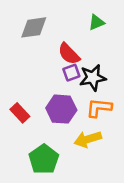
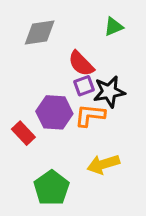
orange L-shape: (99, 108) -> (90, 115), moved
purple hexagon: (61, 109) -> (54, 112), moved

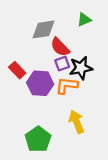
gray diamond: (40, 33) -> (44, 29), moved
red rectangle: (23, 133) -> (17, 70), moved
yellow arrow: (103, 164) -> (76, 122), turned 85

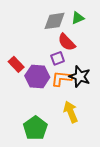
gray diamond: (44, 29) -> (54, 21), moved
red semicircle: (60, 47) -> (67, 42), moved
black star: (81, 68) -> (80, 77), moved, turned 30

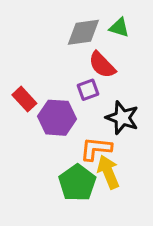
green triangle: (78, 18) -> (119, 28), turned 40
orange L-shape: (62, 79) -> (96, 149), moved
green pentagon: (35, 128) -> (77, 183), moved

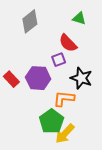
gray diamond: (83, 32) -> (30, 21), moved, turned -30
red rectangle: (24, 99) -> (11, 79), moved
yellow arrow: (108, 172) -> (65, 134), moved, turned -115

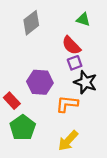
purple square: (59, 60) -> (75, 63), moved
red rectangle: (11, 79) -> (12, 101), moved
green pentagon: (51, 121) -> (23, 128), moved

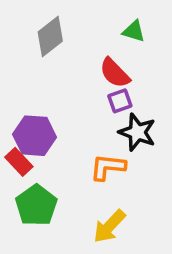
purple hexagon: (40, 82) -> (35, 136), moved

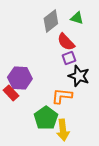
gray diamond: (50, 36) -> (51, 21), moved
green pentagon: (36, 205) -> (46, 118), moved
yellow arrow: (109, 226) -> (63, 130), turned -50

